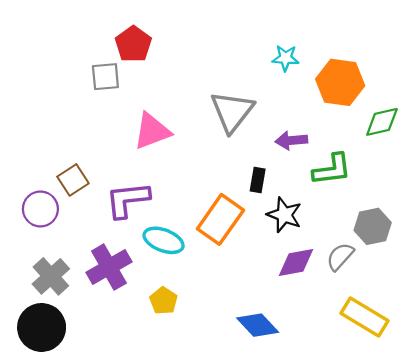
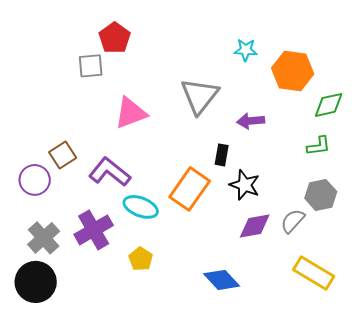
green L-shape: (332, 169) -> (319, 146), moved, size x0.7
purple L-shape: (128, 200) -> (110, 172), turned 45

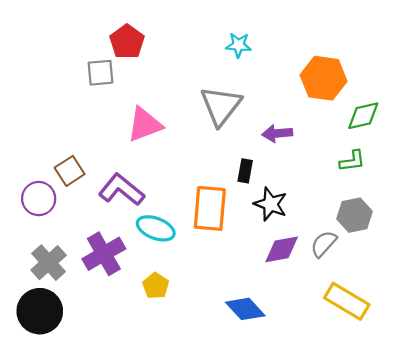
cyan star: (246, 50) -> (239, 45), moved
orange rectangle: (190, 189) -> (210, 208), turned -30

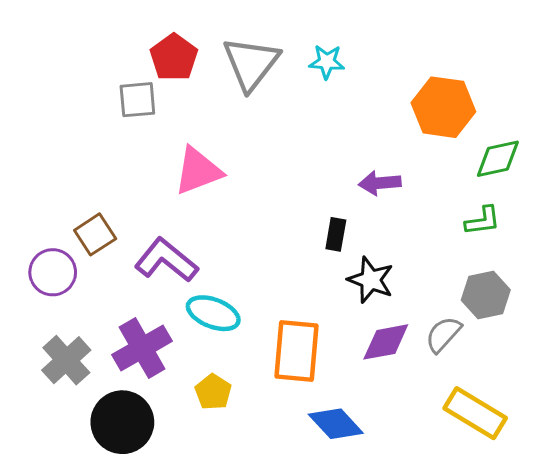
gray triangle: (221, 106) -> (251, 63), moved
orange rectangle: (210, 208) -> (296, 351), moved
black circle: (40, 311) -> (122, 422), moved

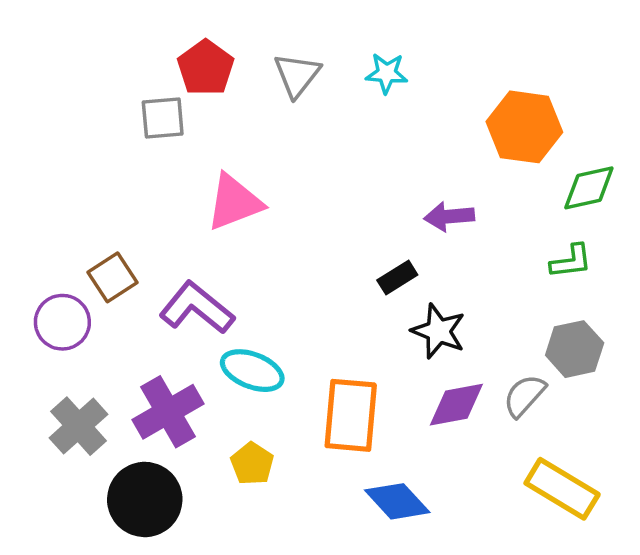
gray triangle: (251, 63) -> (297, 75), size x0.7
black rectangle: (336, 234) -> (397, 277), turned 48

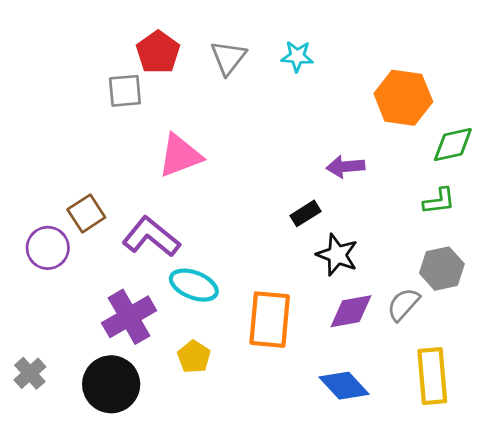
gray cross: (78, 426) -> (30, 373), moved, size x0.7
yellow rectangle: (562, 489) -> (432, 376), turned 54
blue diamond: (397, 501) -> (344, 386), moved

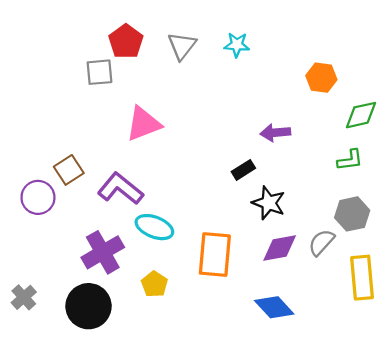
orange hexagon: (403, 98) -> (321, 78), size x0.7
yellow rectangle: (432, 376) -> (362, 278), moved

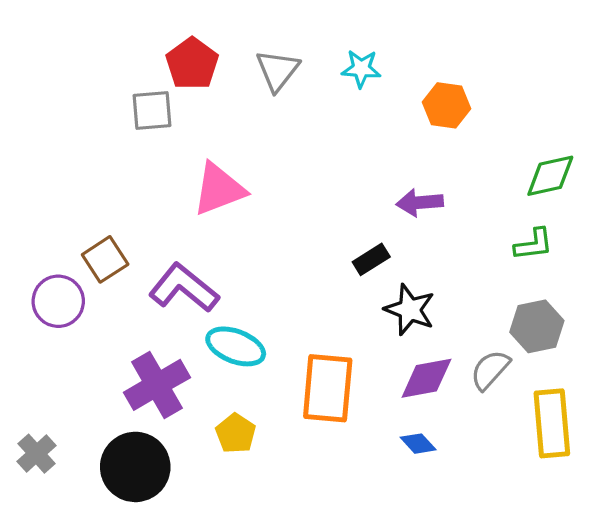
orange hexagon: (321, 78) -> (447, 105), moved
blue diamond: (274, 307) -> (418, 444), moved, size x0.6

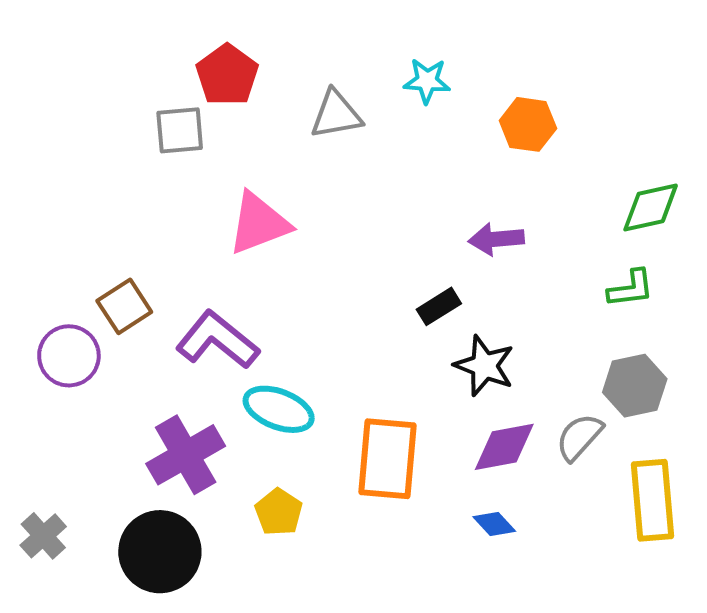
gray triangle: (277, 70) -> (336, 115), moved, turned 42

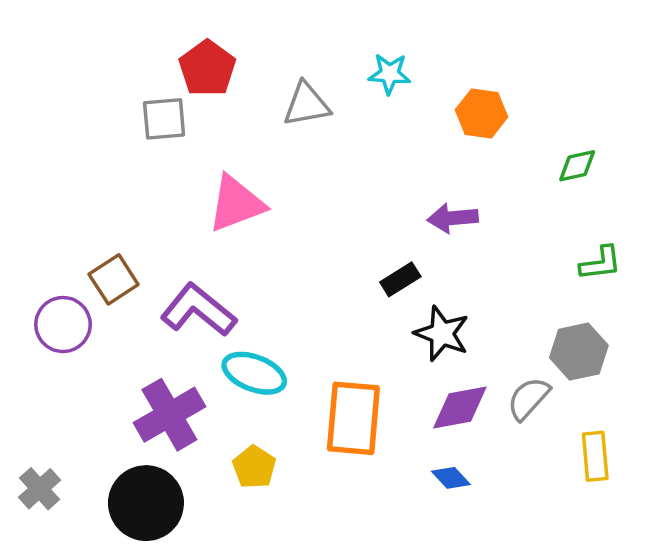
green diamond: (651, 207) -> (577, 166), moved, size x0.7
green L-shape: (631, 289) -> (601, 263), moved
yellow rectangle: (653, 500) -> (595, 456), size x0.7

